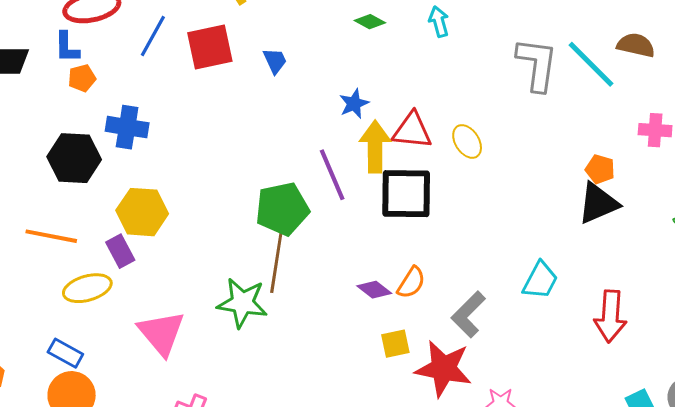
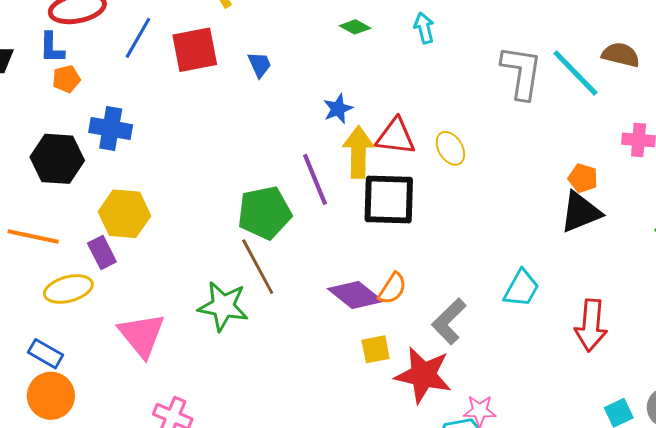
brown line: (276, 263) -> (258, 267), turned -38
purple diamond: (374, 290) -> (355, 295), size x1.6

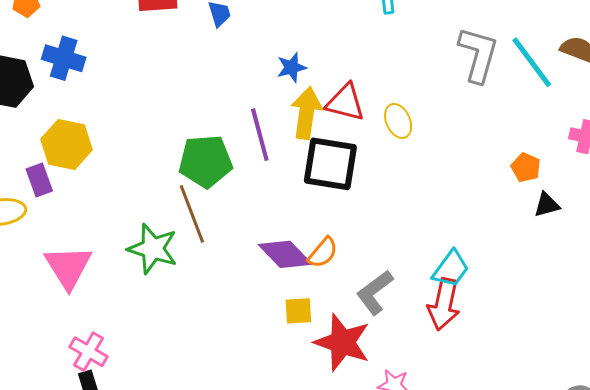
black triangle: (581, 212) -> (547, 205), moved, size x0.6
red arrow: (591, 325) -> (444, 304), moved

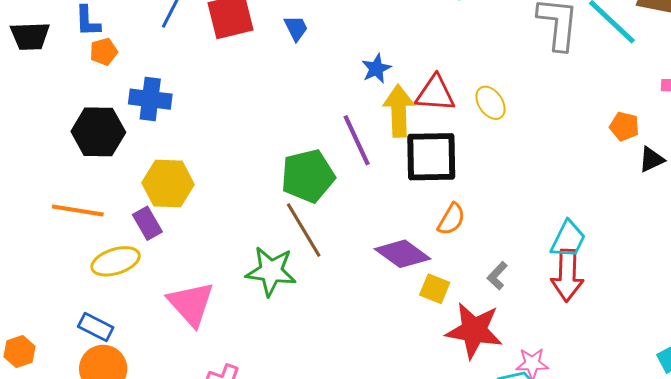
orange semicircle: (323, 253) -> (451, 219), moved
gray L-shape: (375, 292) -> (497, 276), size x0.6
yellow square: (298, 311) -> (435, 289), moved, turned 36

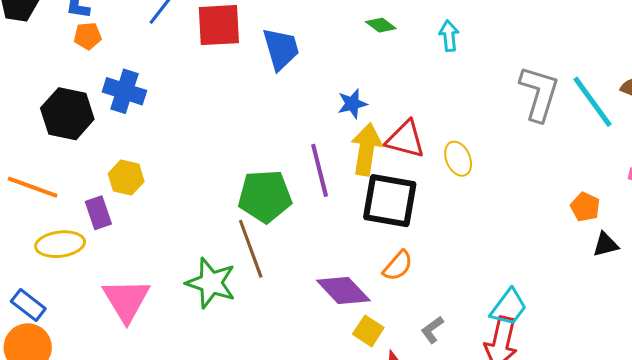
blue trapezoid: (296, 28) -> (281, 49), size x1.6
yellow hexagon: (168, 184) -> (126, 178), size x0.7

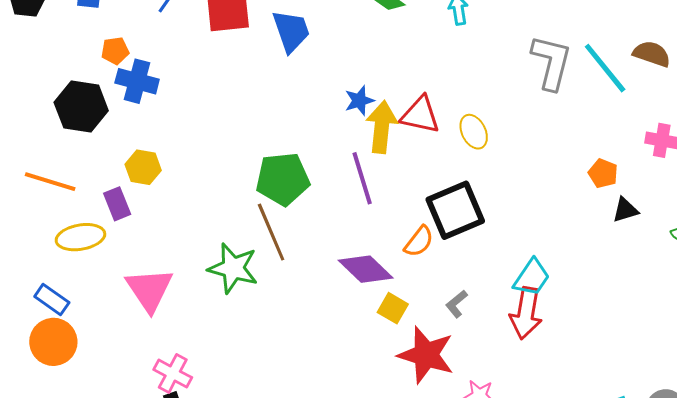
orange pentagon: (88, 36) -> (115, 51), moved
blue star: (352, 104) -> (359, 101), moved
purple line: (320, 170) -> (362, 178), moved
black square: (390, 201) -> (455, 210), moved, turned -30

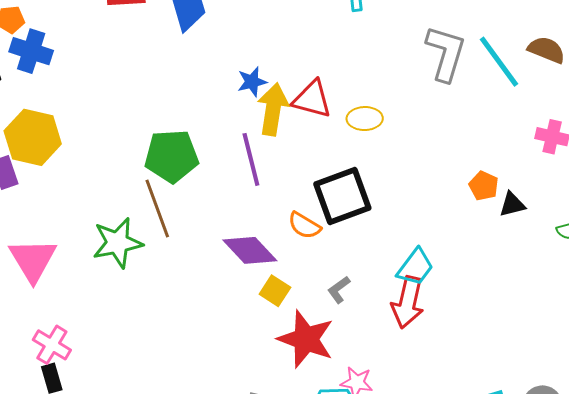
yellow ellipse: (474, 132) -> (365, 119), turned -68
yellow hexagon: (143, 167) -> (33, 137), size x1.6
orange pentagon: (603, 173) -> (484, 186), moved
orange semicircle: (419, 242) -> (304, 225), turned 80
green star: (233, 268) -> (117, 243), turned -30

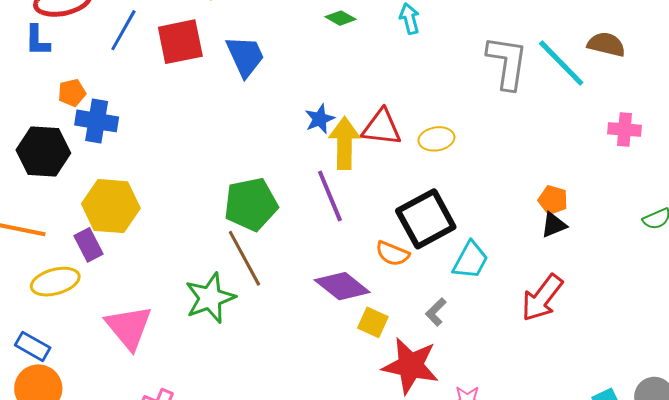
orange pentagon: (484, 186) -> (553, 200), moved
black triangle: (512, 204) -> (554, 225), moved
cyan trapezoid: (415, 267) -> (470, 260), moved
red arrow: (408, 302) -> (542, 298), moved, turned 33

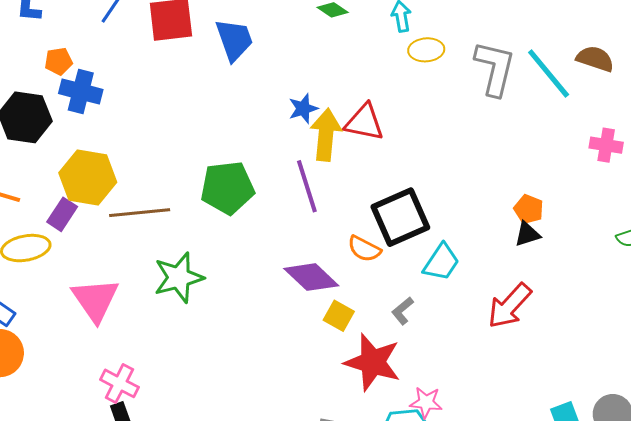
yellow ellipse: (436, 139) -> (426, 50), moved
purple rectangle: (89, 245) -> (62, 214), turned 56
brown line: (244, 258) -> (140, 213), moved, turned -72

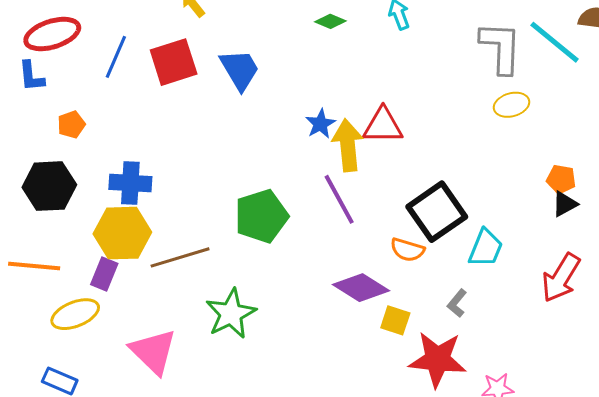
yellow ellipse: (426, 50) -> (512, 105), moved
blue cross: (81, 92) -> (130, 183), moved

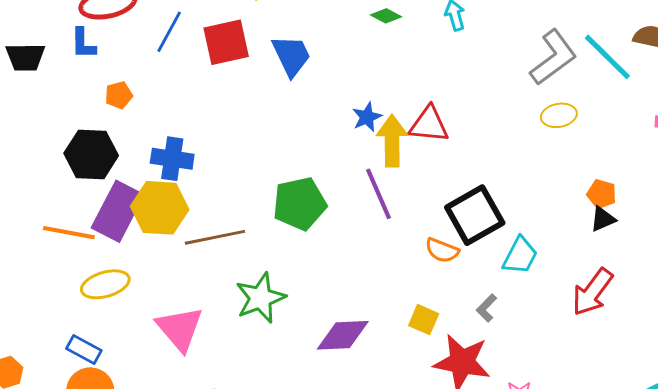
gray L-shape: (501, 48) -> (553, 57), turned 46
purple rectangle: (104, 274) -> (118, 211), moved, size x1.8
purple diamond: (361, 288) -> (343, 335), moved, turned -40

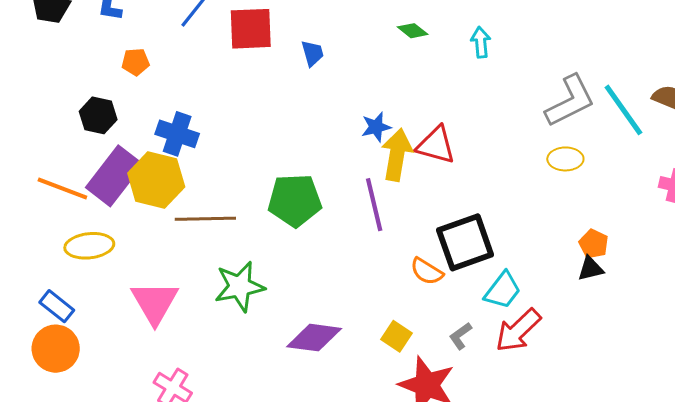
blue trapezoid: (291, 56) -> (312, 53), size x0.6
black hexagon: (91, 154) -> (98, 115), size x0.7
red arrow: (592, 292) -> (518, 330), moved

